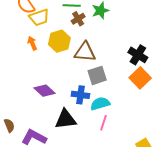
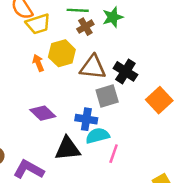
orange arrow: (32, 43) -> (38, 63), moved
black cross: (138, 55) -> (125, 71), moved
cyan semicircle: (100, 104) -> (98, 136), moved

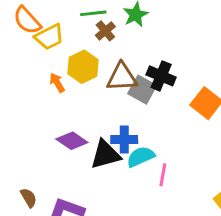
gray square: (107, 96) -> (142, 90), moved, turned -35
black triangle: (68, 149) -> (105, 155), moved

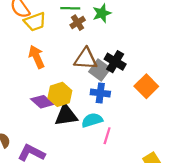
yellow hexagon: (83, 67) -> (60, 94), moved
orange arrow: (57, 83) -> (36, 57), size x1.5
blue cross: (124, 140) -> (100, 93), moved

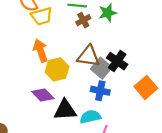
yellow hexagon: (60, 94) -> (57, 69), moved

